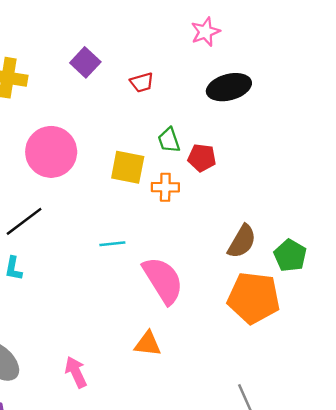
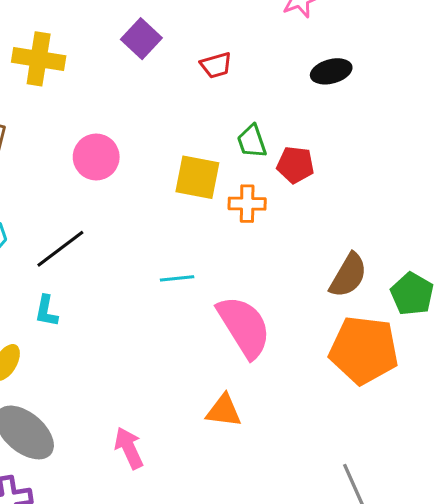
black ellipse: (229, 87) -> (331, 71), size x0.7
pink circle: (51, 152) -> (96, 157), size x0.7

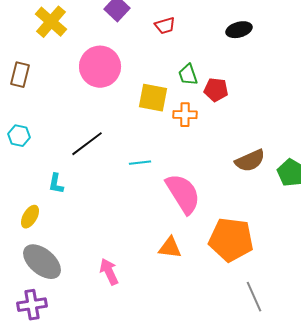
yellow cross: (39, 59) -> (51, 22), turned 32
pink circle: (96, 157) -> (100, 67), moved, size x1.4
black line: (60, 249) -> (87, 144), moved
brown semicircle: (348, 275) -> (250, 161), turned 36
orange pentagon: (364, 350) -> (231, 240), moved

